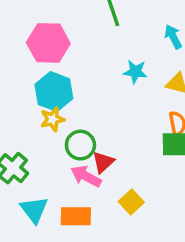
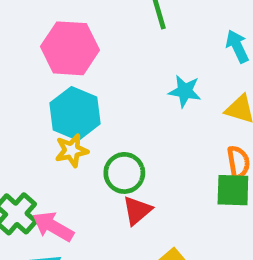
green circle: (80, 145) -> (124, 173), moved
pink arrow: (86, 176) -> (53, 227), moved

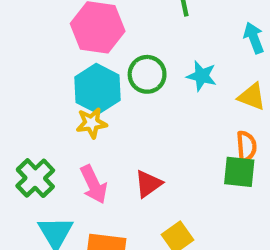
green circle: (124, 173) -> (147, 74), moved
pink arrow: (53, 227) -> (94, 184), moved, turned -150

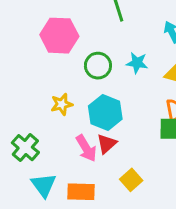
cyan hexagon: (97, 89) -> (105, 112), moved
pink arrow: (94, 184) -> (86, 148), moved

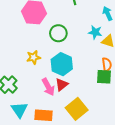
cyan star: (137, 63) -> (95, 32), moved
yellow square: (131, 180) -> (77, 109), size x1.5

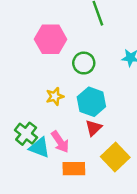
pink arrow: (48, 87) -> (60, 142), moved
cyan triangle: (19, 110) -> (39, 148), moved, turned -30

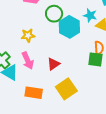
cyan hexagon: (91, 102) -> (69, 27), moved
pink arrow: (60, 142) -> (28, 61), moved

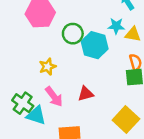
red triangle: (53, 64) -> (86, 94), turned 32
yellow square: (66, 89) -> (126, 119), moved

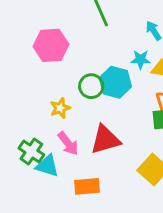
green circle: (73, 34) -> (91, 86), moved
red triangle: (86, 94) -> (105, 140), size x1.6

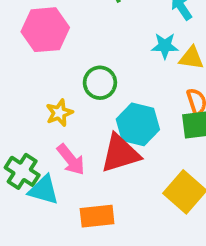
cyan hexagon: (115, 82) -> (138, 124), moved

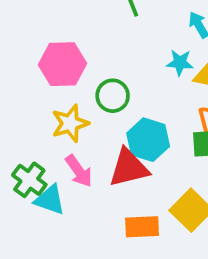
pink hexagon: (45, 30) -> (62, 64), moved
yellow star: (59, 113) -> (70, 123), size x1.4
orange rectangle: (97, 216) -> (142, 227), moved

